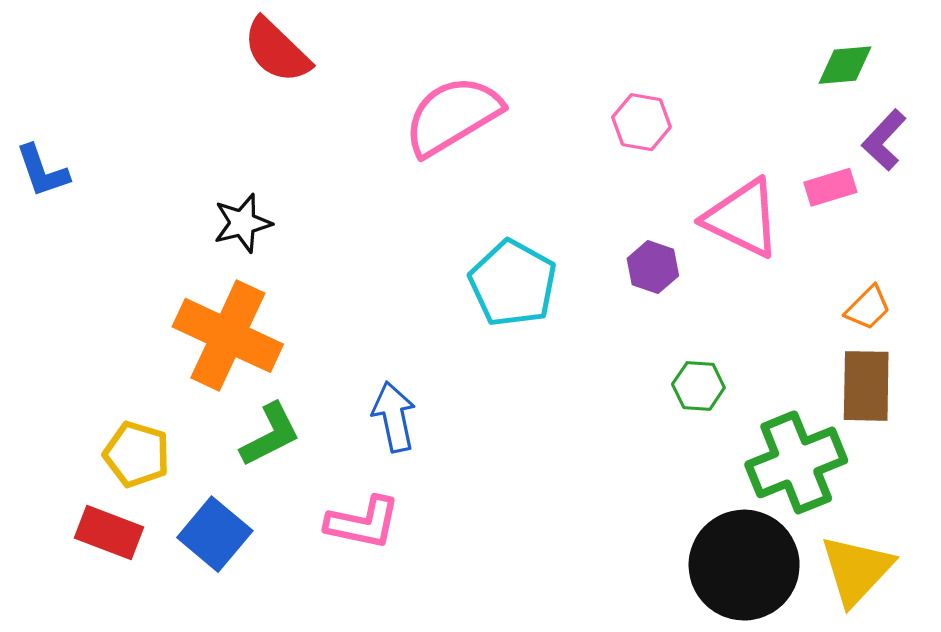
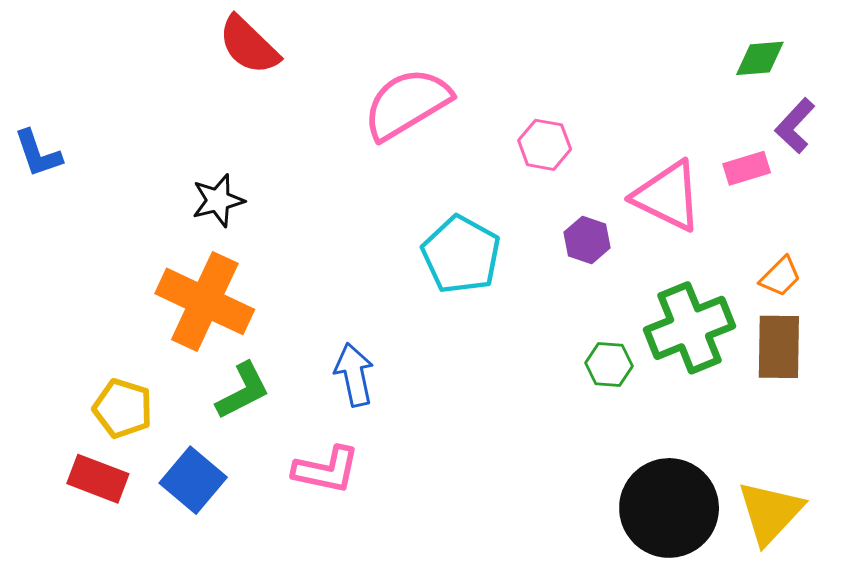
pink hexagon: (641, 122) -> (545, 145), moved
green hexagon: (698, 386) -> (609, 364), moved
green cross: (796, 462) -> (690, 328), moved

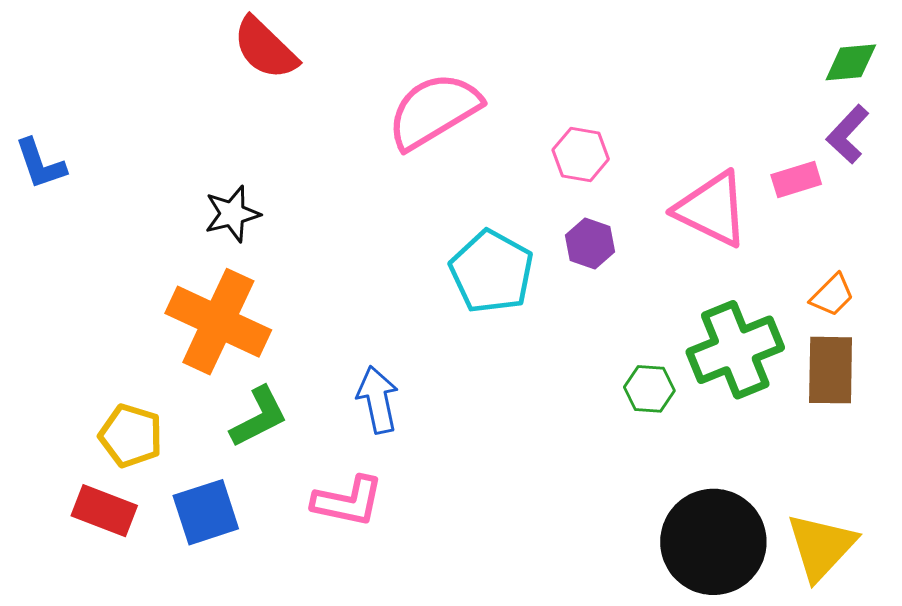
green diamond: (760, 58) -> (851, 62), moved
purple hexagon: (587, 240) -> (590, 244), moved
blue square: (193, 480) -> (206, 512), turned 32

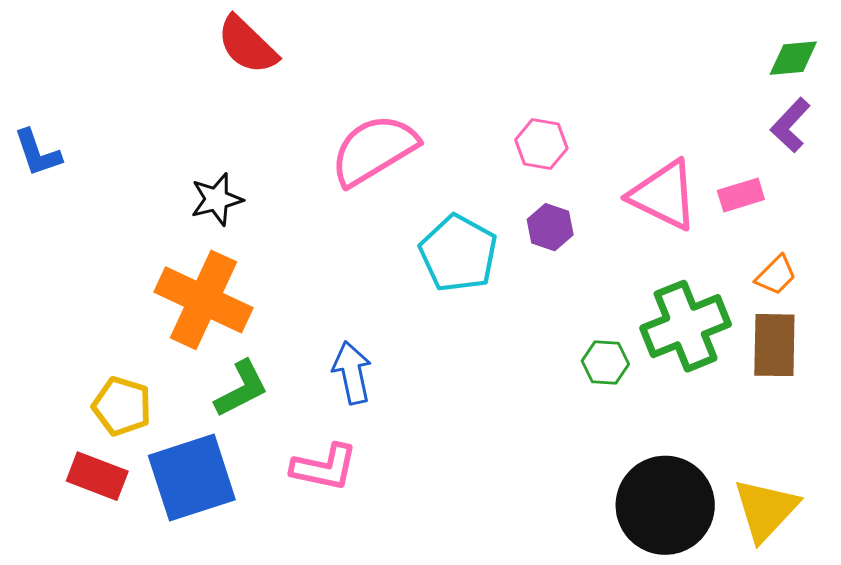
pink semicircle: (434, 111) -> (374, 150), moved
pink rectangle: (796, 180) -> (741, 195), moved
blue square: (206, 512) -> (192, 478), size x1.4

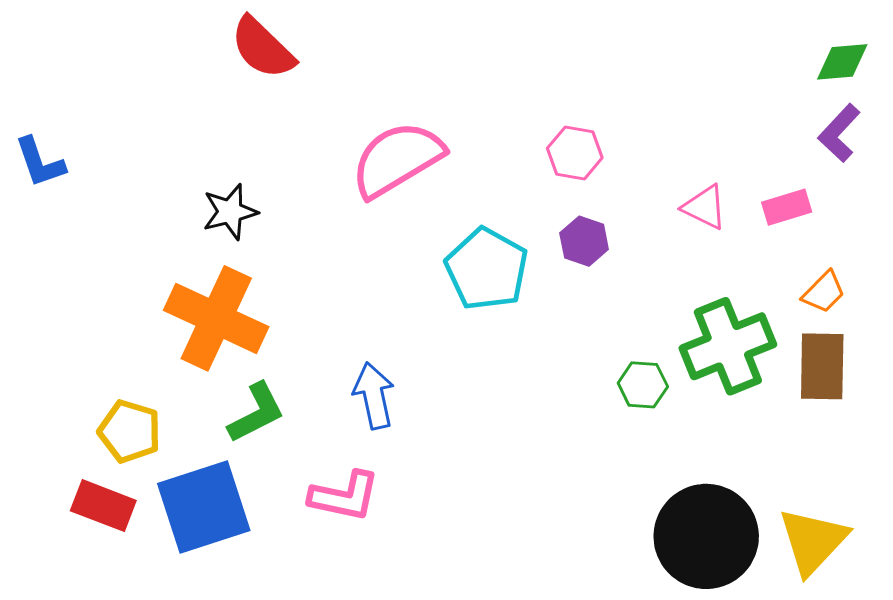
pink triangle: (664, 195) -> (705, 207), size x0.6

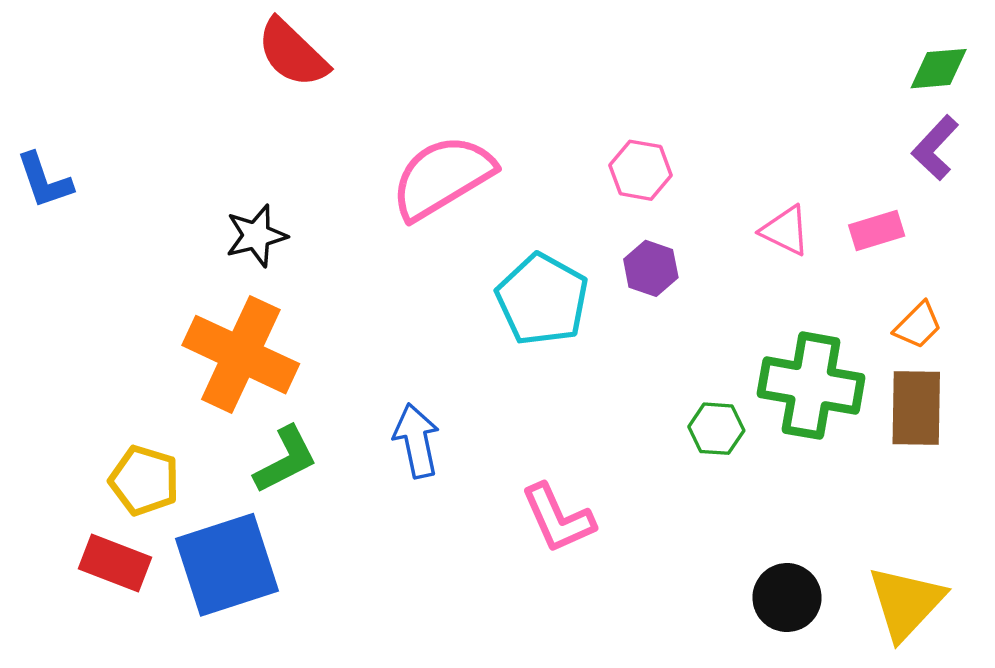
green cross: (728, 346) -> (811, 386), turned 32
pink L-shape: (344, 496) -> (558, 518), moved, turned 54
black circle: (706, 536) -> (787, 598), size x0.6

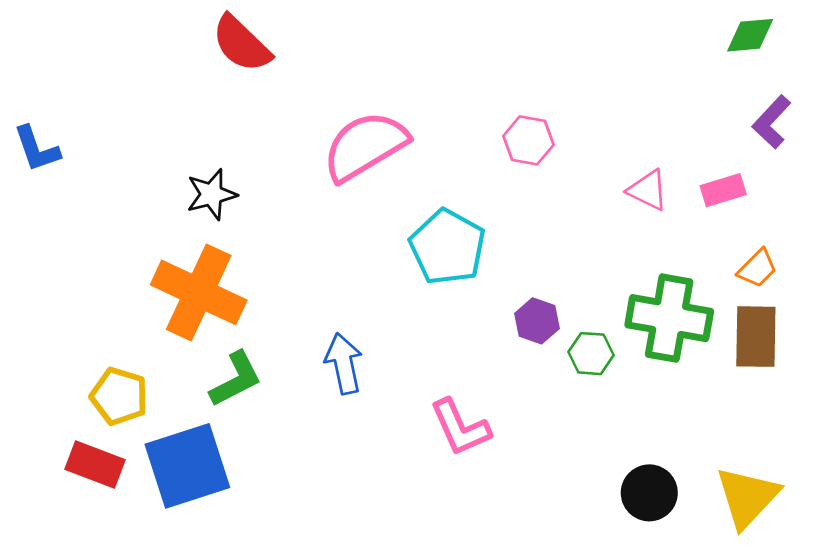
green diamond: (939, 69) -> (750, 35), moved
purple hexagon: (651, 268) -> (537, 321), moved

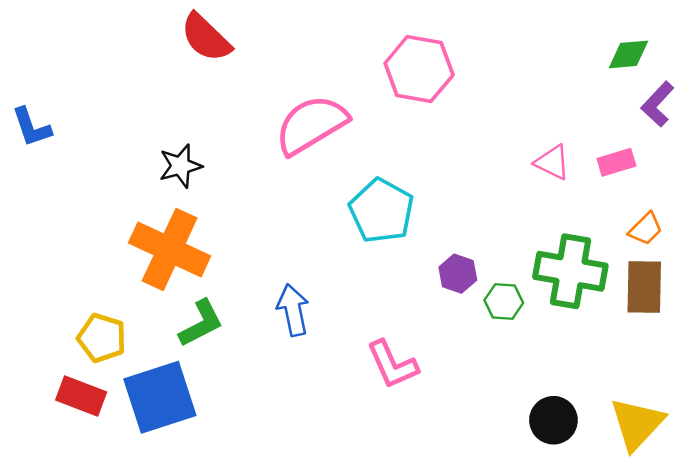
green diamond: (750, 35) -> (629, 54), moved
pink hexagon: (528, 140) -> (419, 69), moved, size x1.6

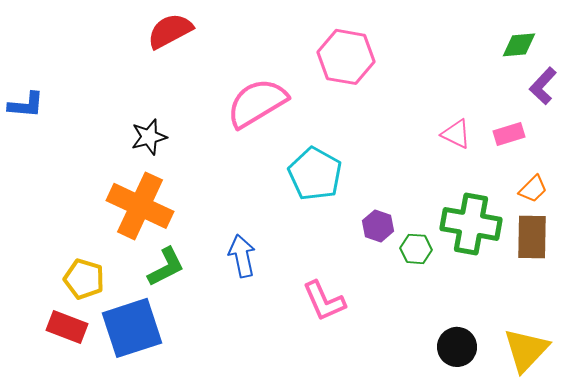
red semicircle: (206, 38) -> (170, 31), turned 108
blue L-shape: (31, 127) -> (26, 105), turned -66

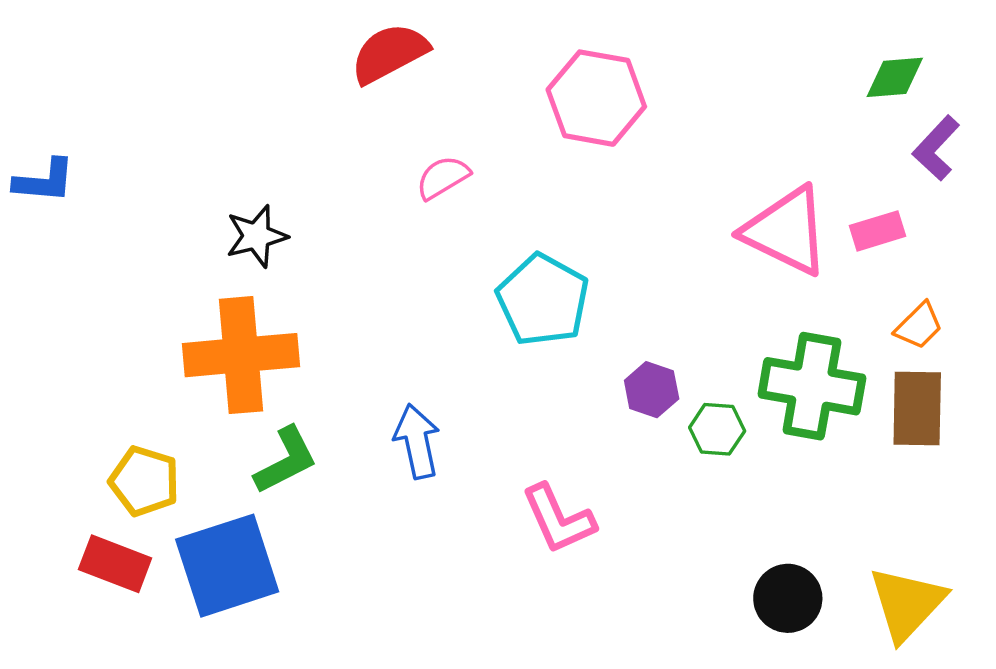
red semicircle: (170, 31) -> (389, 53), moved
pink semicircle: (257, 103) -> (443, 177), size x0.5
pink triangle: (456, 134) -> (786, 231), size x1.8
orange cross: (140, 206) -> (241, 355), turned -30

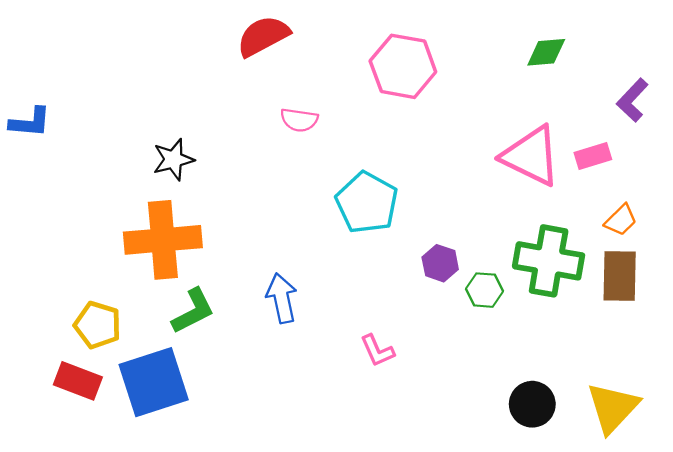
green diamond: (895, 77) -> (546, 52), moved
pink semicircle: (443, 177) -> (299, 120), turned -141
pink L-shape: (558, 519) -> (377, 351), size x0.7

